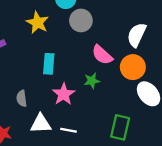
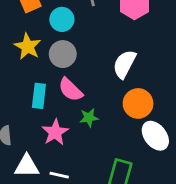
gray circle: (81, 20) -> (63, 54), moved
white semicircle: (137, 35) -> (124, 64), moved
pink semicircle: (102, 55) -> (71, 90), moved

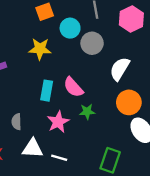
yellow star: (28, 47) -> (40, 49), turned -30
gray circle: (63, 54) -> (92, 43), moved

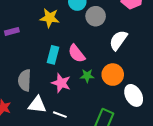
orange circle: (129, 102) -> (113, 75), moved
gray semicircle: (16, 122) -> (25, 80), size x1.5
pink star: (58, 122) -> (61, 83), turned -30

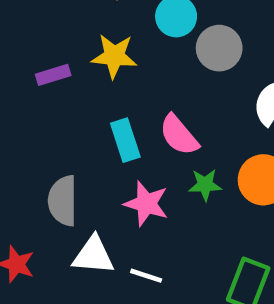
purple rectangle: (12, 31) -> (53, 75), moved
cyan rectangle: (53, 55) -> (125, 140), turned -30

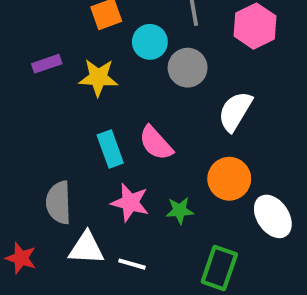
purple rectangle: (53, 75) -> (47, 64), moved
green star: (205, 185) -> (180, 210), moved

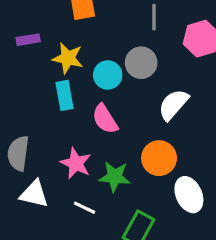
cyan circle: (150, 42) -> (108, 75), moved
cyan rectangle: (110, 149) -> (65, 95), moved
green star: (180, 210) -> (115, 177), size x1.4
white line: (132, 264) -> (84, 208), moved

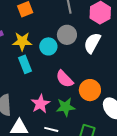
white semicircle: (173, 105) -> (92, 43), moved
pink semicircle: (105, 119) -> (65, 79), moved
pink star: (76, 163) -> (40, 104), turned 30

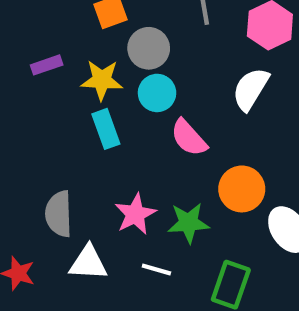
gray circle: (67, 35) -> (149, 48), moved
pink semicircle: (65, 79) -> (189, 138), moved

